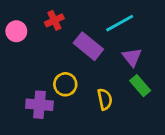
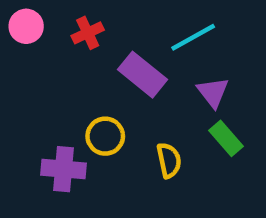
pink circle: (16, 31) -> (26, 26), moved

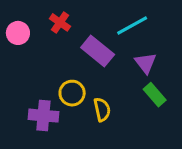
pink circle: (26, 26) -> (18, 33), moved
red cross: (88, 33) -> (60, 22), turned -30
yellow semicircle: (169, 160) -> (102, 110), moved

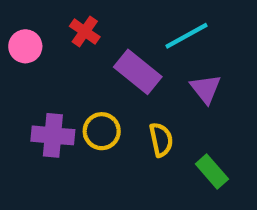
green rectangle: (155, 95) -> (212, 171), moved
yellow semicircle: (102, 110) -> (161, 140), moved
purple cross: (43, 116) -> (53, 135), moved

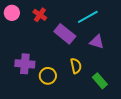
pink circle: (25, 46) -> (12, 13), moved
purple triangle: (206, 89) -> (97, 42), turned -35
yellow circle: (102, 131) -> (48, 76), moved

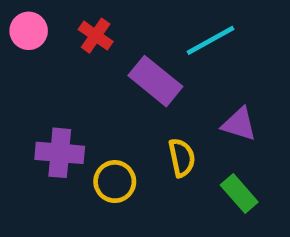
purple triangle: (97, 42) -> (239, 124), moved

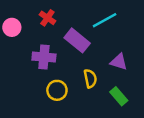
pink circle: (29, 31) -> (12, 27), moved
purple cross: (60, 153) -> (44, 57), moved

